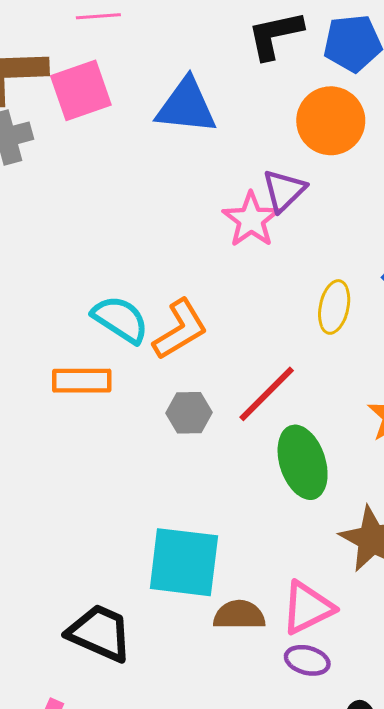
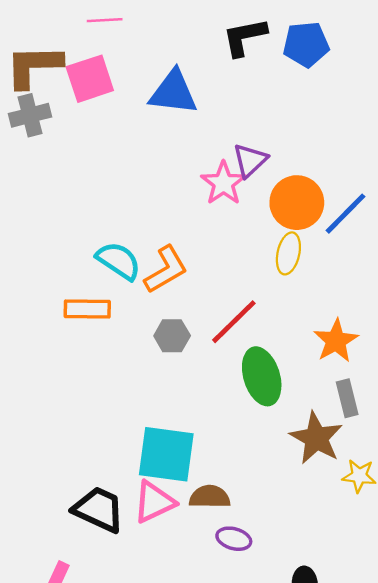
orange circle: (331, 121) -> (297, 203), moved
pink triangle: (308, 608) -> (154, 502), moved
purple ellipse: (307, 660) -> (234, 539), moved

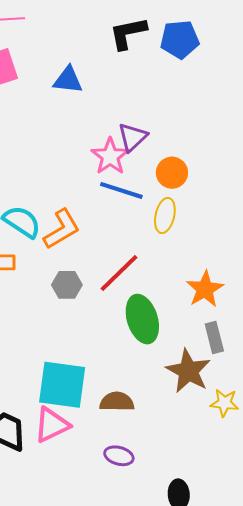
blue triangle: (173, 92) -> (68, 80), size x0.7
orange circle: (297, 203) -> (172, 173), size x0.7
blue line: (346, 214) -> (121, 190), moved, turned 63
brown semicircle: (210, 497) -> (117, 402), moved

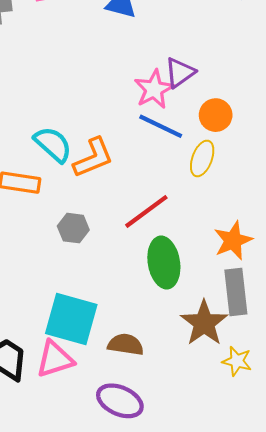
gray hexagon: (67, 285) -> (73, 228), moved
gray rectangle: (214, 337) -> (236, 292), size x1.4
purple ellipse: (119, 456) -> (120, 401), size x1.5

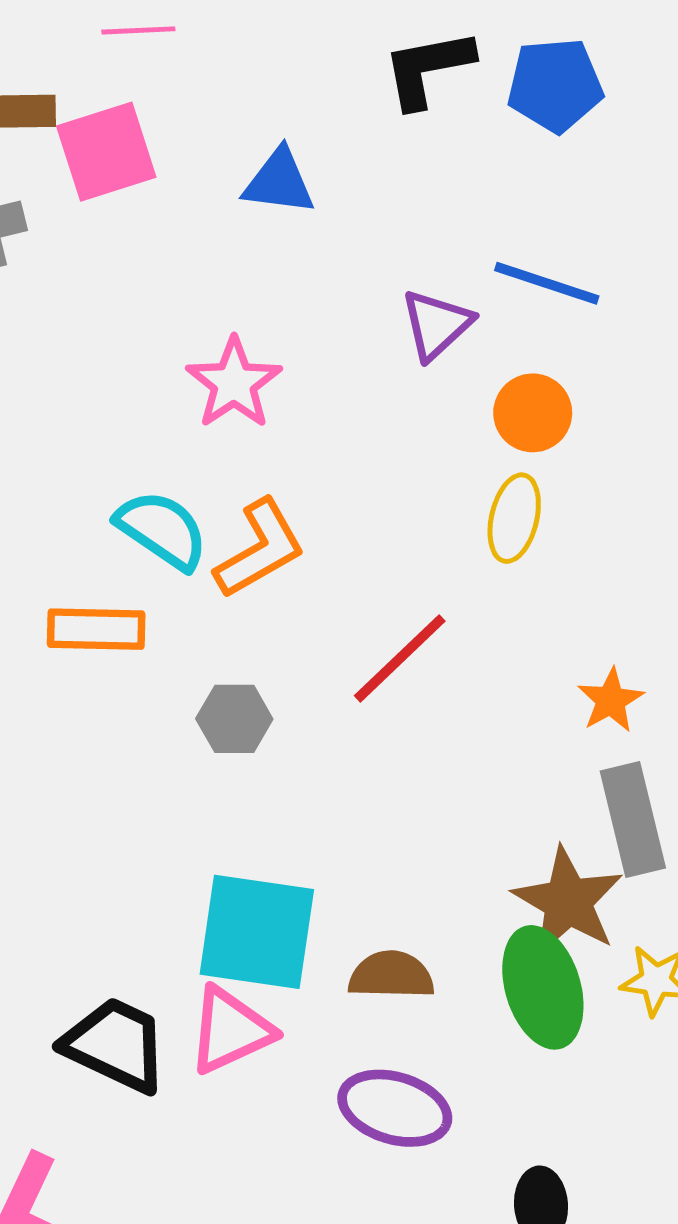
pink star: (154, 89) -> (234, 383), moved
blue line: (161, 126) -> (547, 283), moved
orange star: (233, 241) -> (611, 700), size x0.7
green ellipse: (164, 263) -> (543, 987), moved

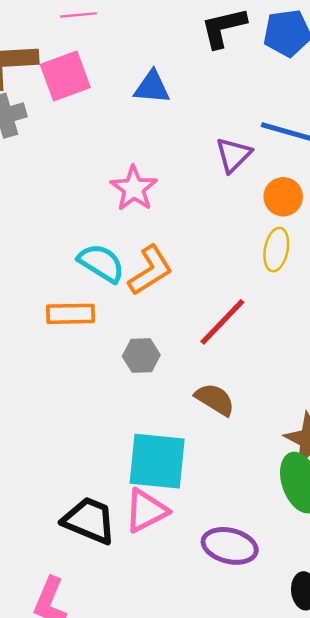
brown semicircle: (391, 975) -> (215, 399), moved, turned 33

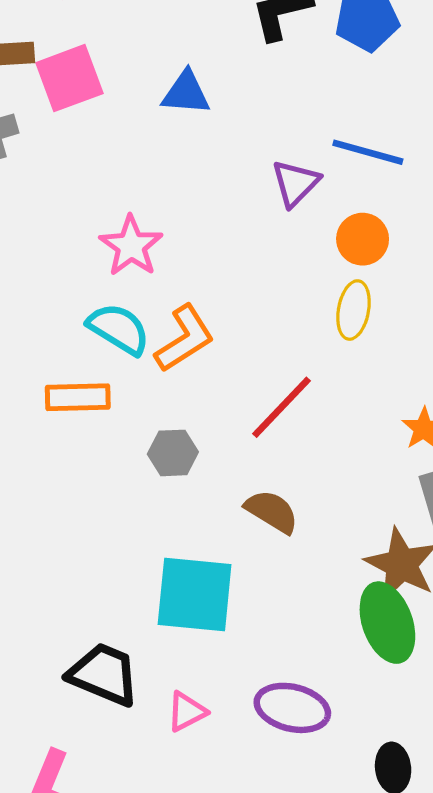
pink star: (134, 188) -> (131, 246), moved
pink triangle: (146, 511) -> (187, 712), moved, size x0.7

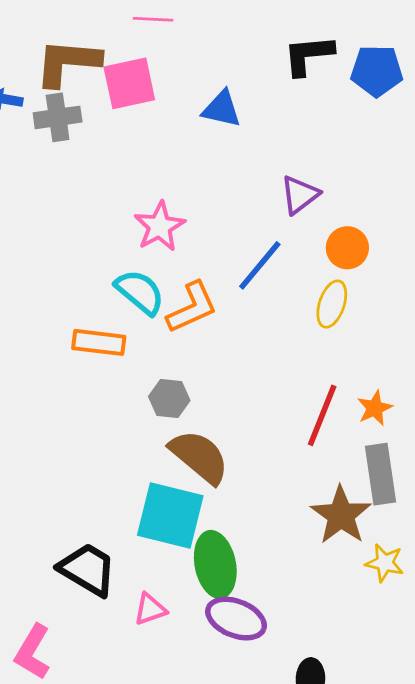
blue line: (368, 152) -> (260, 265), moved, turned -74
red line: (281, 407) -> (322, 415), moved, turned -30
brown semicircle: (272, 511) -> (199, 457), moved, size x1.4
green ellipse: (387, 623) -> (215, 564), moved

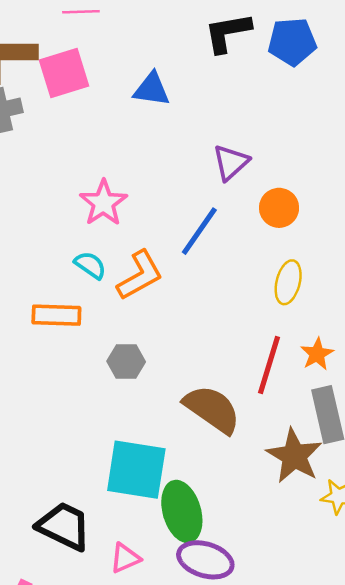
cyan semicircle: (140, 292) -> (90, 265), size x0.7
yellow ellipse: (332, 304) -> (288, 282), moved
brown semicircle: (199, 457) -> (212, 409), moved

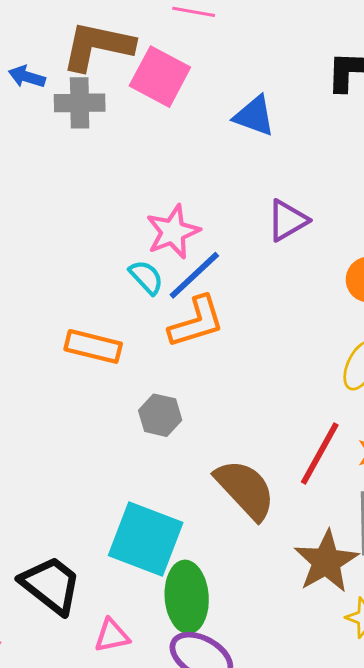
pink square: (64, 73) -> (160, 77), turned 33
purple triangle: (231, 162) -> (287, 220), moved
blue line: (199, 231) -> (194, 275), moved
cyan semicircle: (90, 265) -> (146, 277), moved

